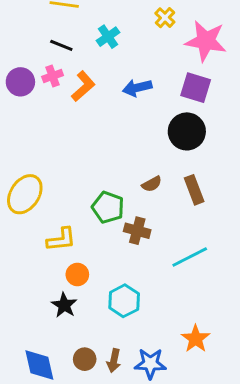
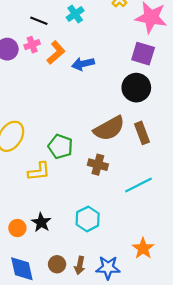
blue arrow: (137, 88) -> (83, 64), moved
brown semicircle: (152, 184) -> (109, 128), size x2.0
green pentagon: (108, 207) -> (60, 146), moved
orange circle: (77, 274) -> (17, 228), moved

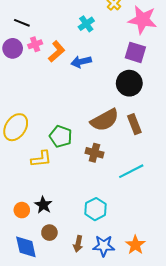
cyan cross: (75, 14) -> (86, 24), moved
black line: (39, 21) -> (22, 23), moved
cyan hexagon: (88, 219) -> (95, 209), moved
orange star: (143, 248) -> (135, 245), moved
brown circle: (57, 264) -> (49, 233), moved

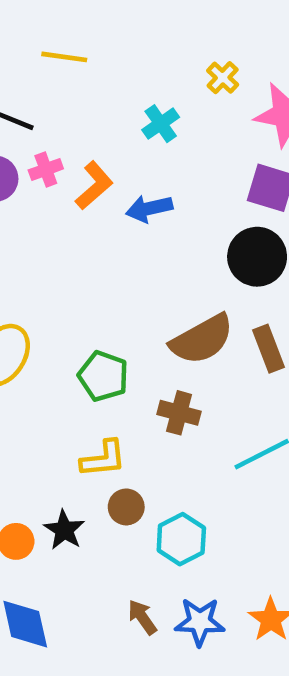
yellow L-shape: (41, 159) -> (103, 459), moved
brown circle: (49, 233) -> (126, 507), moved
brown arrow: (78, 244) -> (142, 617), turned 133

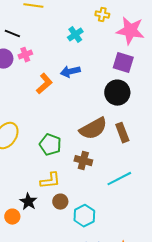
yellow cross: (223, 78) -> (102, 15), turned -32
orange L-shape: (94, 186) -> (44, 84), moved
black star: (64, 530) -> (28, 202), moved

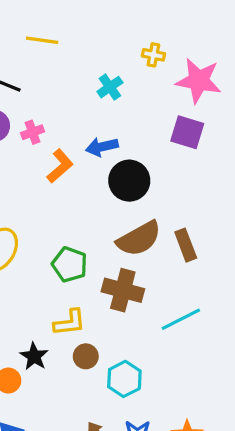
pink cross: (25, 55) -> (33, 132), moved
black circle: (117, 93) -> (129, 181), moved
brown cross: (83, 161) -> (123, 290), size x1.4

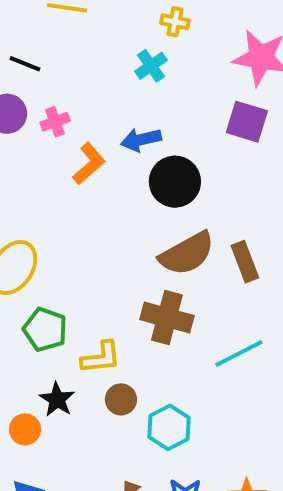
yellow cross: (153, 55) -> (175, 22), moved
green pentagon: (70, 264) -> (45, 330), moved

